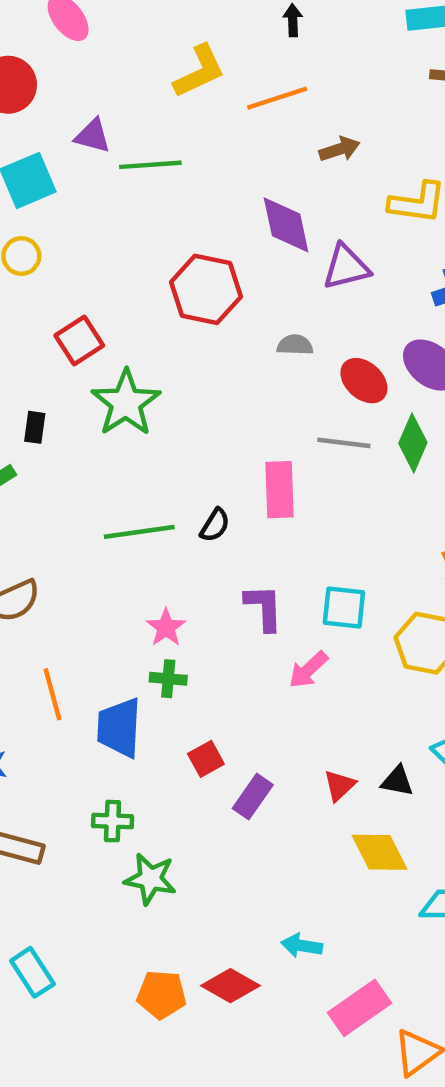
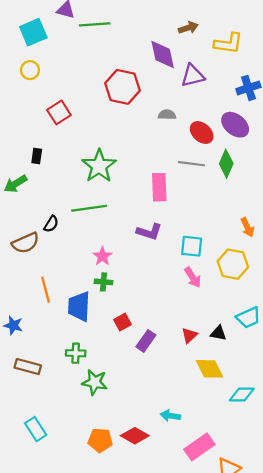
brown arrow: (339, 149) -> (188, 28), moved
green star: (126, 403) -> (99, 166), moved
black semicircle: (215, 525) -> (51, 224), moved
purple L-shape: (264, 608) -> (149, 232), moved, turned 110
pink arrow: (308, 670) -> (193, 277), moved, turned -80

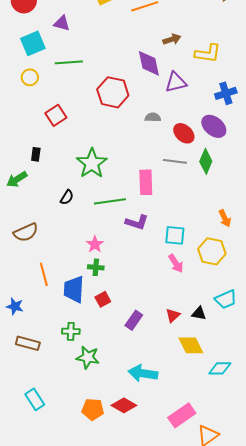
green line: (95, 24) -> (69, 62), moved
green line: (89, 208) -> (110, 201), moved
black semicircle: (51, 224) -> (67, 197), moved
red square: (122, 322) -> (103, 299), moved
cyan arrow: (170, 416) -> (143, 373), moved, size x1.6

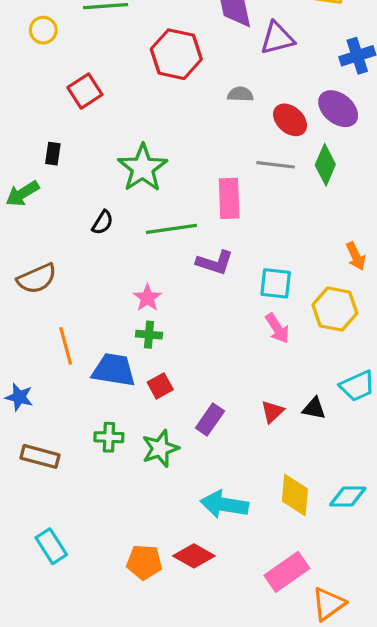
blue trapezoid: (74, 289) -> (114, 370), turned 96
yellow diamond: (191, 345) -> (295, 495), moved, turned 32
green star: (88, 357) -> (160, 448), moved, turned -30

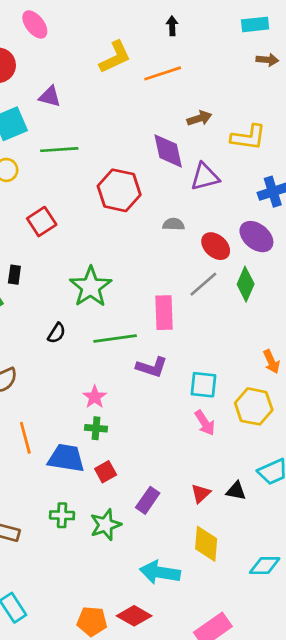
gray line: (276, 165) -> (203, 284), turned -48
yellow diamond: (295, 495) -> (206, 544), moved

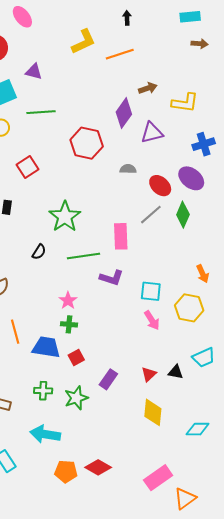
purple diamond: (168, 151) -> (124, 113), turned 48
cyan arrow: (160, 572) -> (45, 434), moved

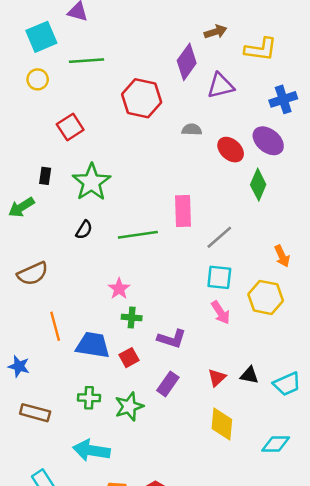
gray line: (151, 215) -> (219, 237), moved
green star: (65, 217) -> (91, 182), moved
purple L-shape: (111, 278) -> (172, 339), moved
green cross: (69, 324) -> (132, 317), moved
cyan trapezoid: (204, 358) -> (287, 384), moved

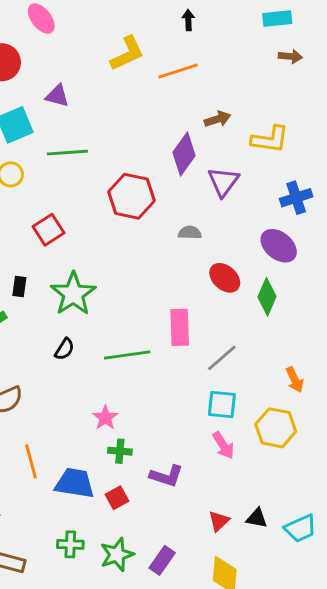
purple triangle: (221, 86) -> (223, 182), turned -40
red ellipse: (231, 150) -> (225, 278), moved
purple rectangle: (168, 384) -> (162, 560), moved

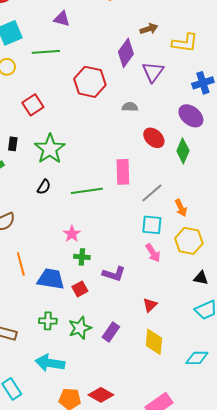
purple triangle: (57, 96) -> (62, 19), moved
orange arrow: (295, 380) -> (181, 208), moved
black triangle: (257, 518) -> (201, 278), moved

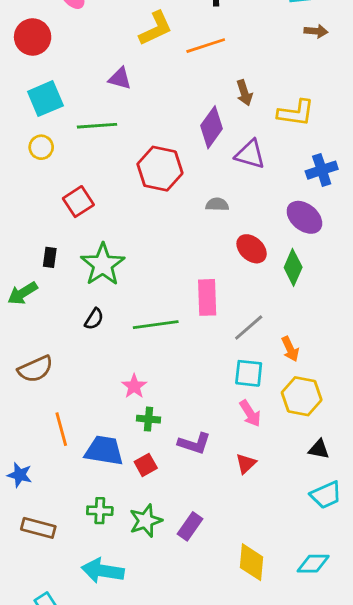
brown arrow: (149, 29) -> (244, 93), turned 90
purple triangle: (153, 72) -> (250, 154), turned -50
red triangle: (150, 305) -> (246, 463), moved
yellow diamond: (154, 342) -> (252, 562), moved

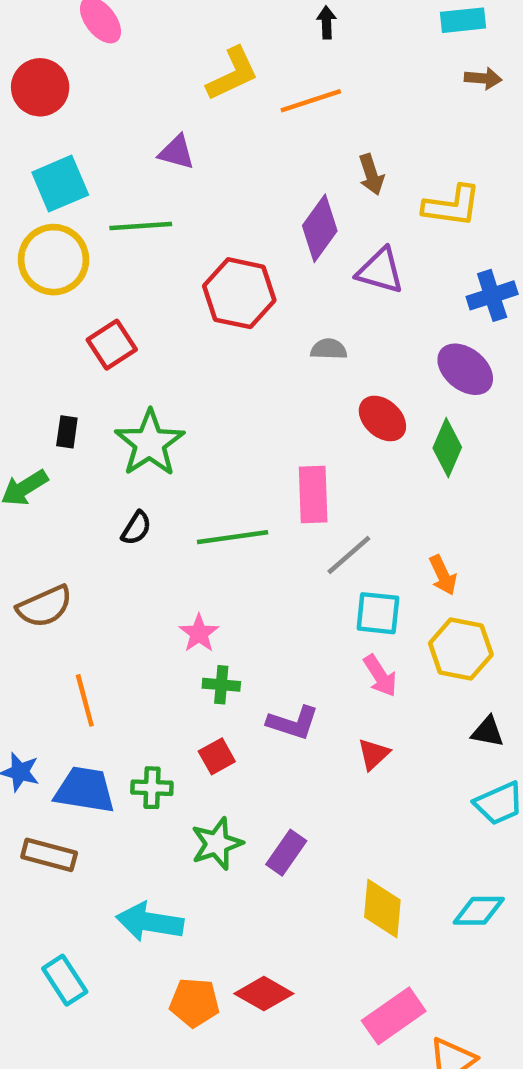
yellow circle: (41, 147) -> (54, 260), size x1.8
gray line: (249, 328) -> (349, 555), moved
blue trapezoid: (104, 451) -> (85, 790), moved
green cross: (100, 511) -> (152, 788), moved

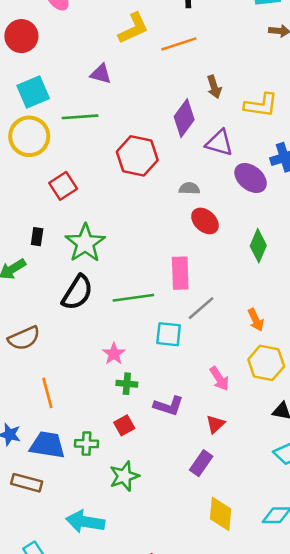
purple ellipse: (465, 369) -> (251, 178), moved
red ellipse: (382, 418) -> (205, 221), moved
black semicircle: (136, 528) -> (77, 293), size x1.8
cyan square: (378, 613) -> (169, 334), moved
purple rectangle: (286, 853) -> (201, 463), moved

